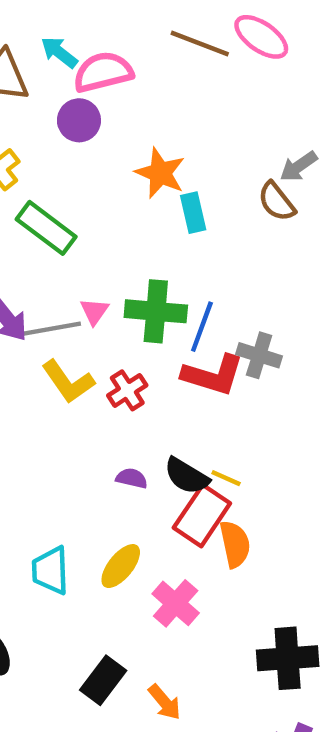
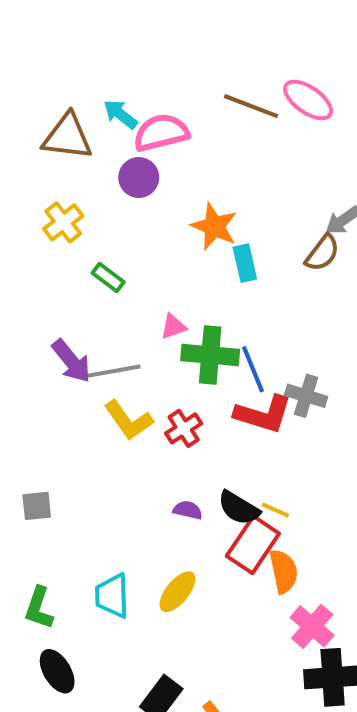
brown semicircle: (277, 202) -> (322, 253), turned -105
green rectangle: (46, 228) -> (108, 277), size x0.6
pink triangle: (94, 311) -> (173, 326), moved, turned 36
blue line: (202, 327) -> (253, 369), turned -42
pink cross: (176, 603) -> (312, 626), moved

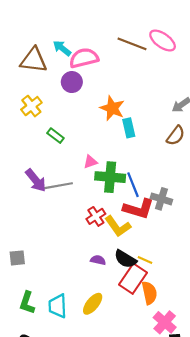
brown semicircle: (322, 253) -> (176, 136), moved
yellow L-shape: (129, 420) -> (118, 226), moved
green L-shape: (39, 608) -> (27, 303), moved

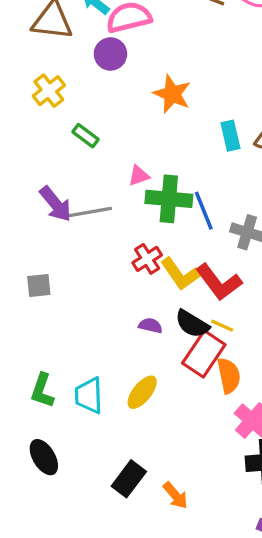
cyan rectangle: (129, 128) -> (230, 136), moved
red L-shape: (138, 209) -> (219, 282), moved, turned 36
gray square: (17, 258) -> (39, 286), moved

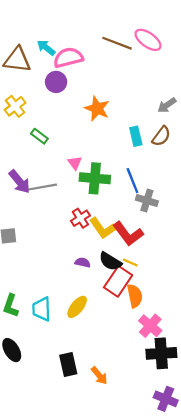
pink triangle: (139, 176) -> (75, 163), turned -48
blue line: (204, 211) -> (132, 181), moved
black rectangle: (129, 479) -> (68, 364), turned -50

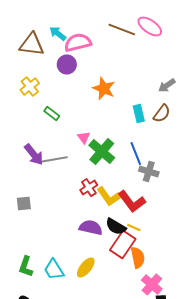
green cross: (95, 178) -> (102, 152), turned 36
purple semicircle: (83, 263) -> (91, 228), size x1.6
cyan trapezoid: (42, 309) -> (54, 270), turned -30

